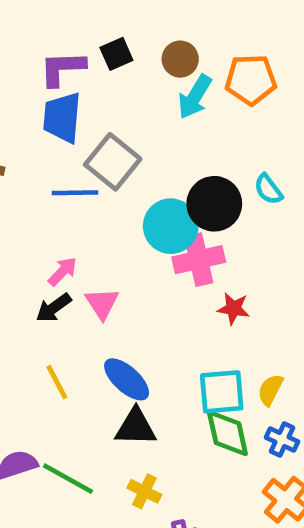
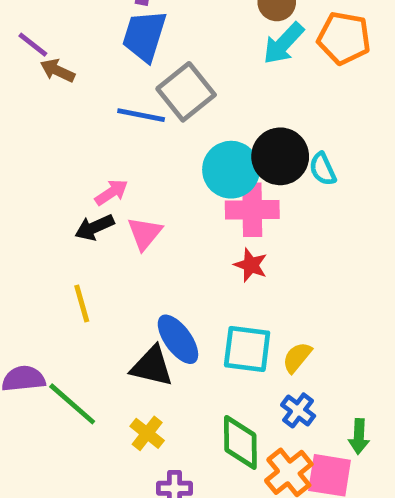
cyan semicircle: (268, 189) -> (323, 169), moved
red star: (233, 308) -> (251, 265), moved
blue ellipse: (127, 379) -> (178, 339), moved
green diamond: (227, 433) -> (240, 442), moved

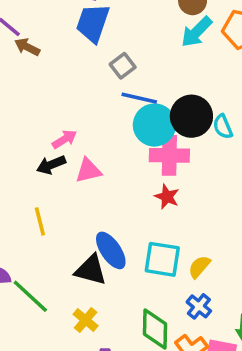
gray square: (186, 92) -> (123, 66), size x0.6
blue line: (141, 115) -> (139, 98), moved
pink triangle: (145, 233) -> (88, 171), turned 36

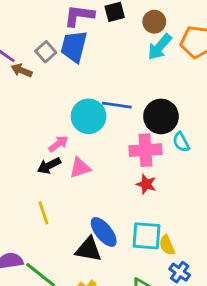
gray square: (123, 66) -> (46, 52), moved
cyan circle: (154, 125) -> (89, 116), moved
cyan semicircle: (223, 127) -> (181, 142), moved
yellow semicircle: (199, 267) -> (167, 245), moved, turned -60

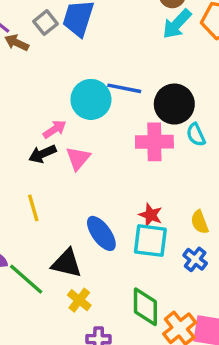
pink triangle: (80, 168) -> (78, 158), turned -35
red star: (146, 184) -> (151, 215), moved
yellow semicircle: (167, 245) -> (200, 222), moved
black triangle: (88, 249) -> (67, 263), moved
blue cross: (180, 272) -> (195, 259), moved

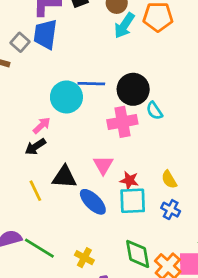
pink triangle: (78, 158) -> (103, 165), moved
black triangle: (67, 263) -> (64, 177), moved

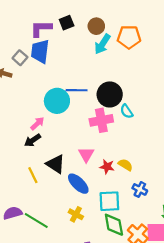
black triangle: (64, 177) -> (56, 164), turned 30
yellow semicircle: (169, 179) -> (125, 165), moved, turned 152
cyan square: (133, 201) -> (109, 201), moved
yellow cross: (84, 258) -> (76, 214), moved

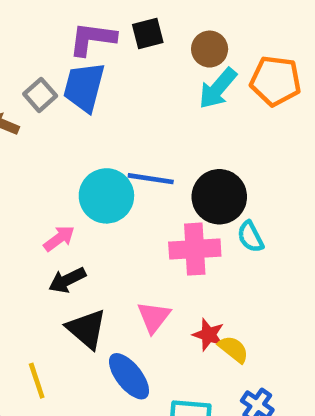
black arrow: (33, 140) -> (67, 280), moved
red star: (107, 167) -> (209, 335), moved
yellow line: (33, 175) -> (37, 381), moved

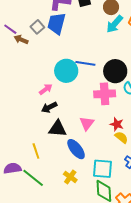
black triangle: (87, 329) -> (58, 129), turned -36
red star: (209, 335) -> (117, 124), moved

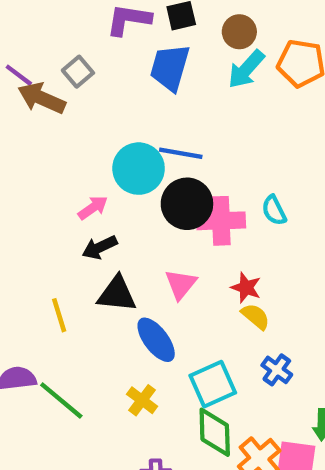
blue trapezoid: (57, 24) -> (170, 68), moved
brown arrow: (21, 40) -> (42, 98), size x1.5
black circle: (115, 71) -> (187, 204), moved
yellow line: (36, 151) -> (59, 315), moved
cyan square: (102, 169) -> (213, 384), turned -30

